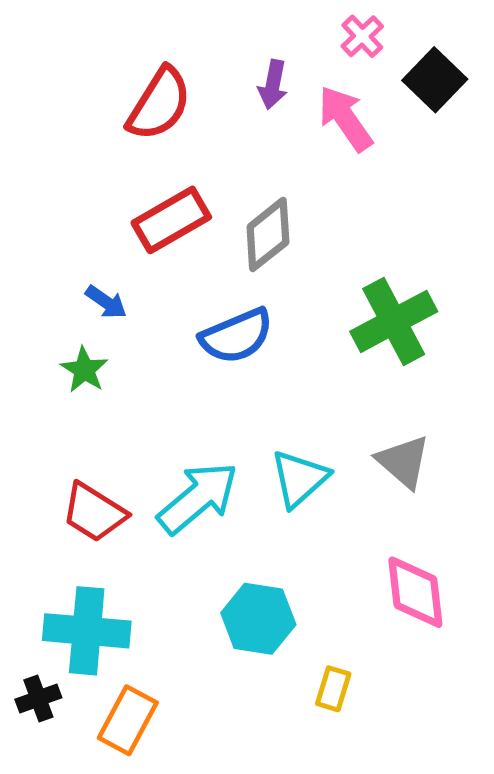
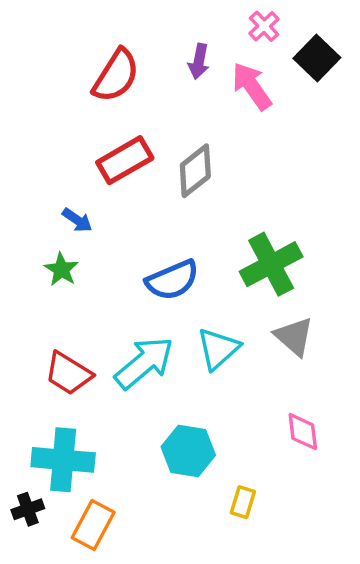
green cross: (394, 321) -> (271, 264), moved
blue semicircle: (237, 336) -> (172, 280), moved
pink diamond: (415, 592) -> (303, 432), size x0.7

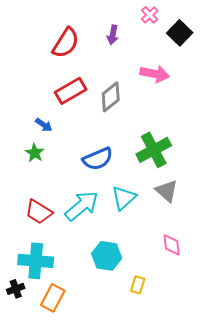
pink arrow: (252, 86) -> (155, 74), moved, turned 136

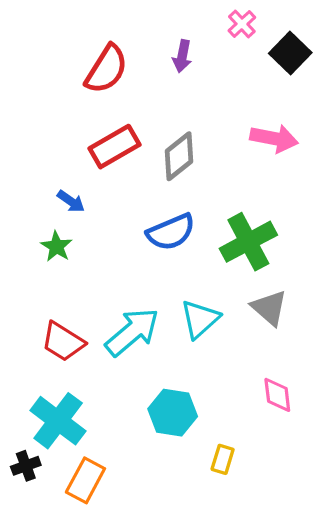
pink arrow: (155, 74) -> (274, 138), moved
blue semicircle: (98, 159) -> (171, 232), moved
cyan cross: (36, 261) -> (58, 421), turned 32

